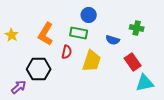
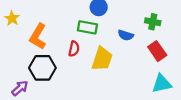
orange L-shape: (46, 34) -> (38, 36), moved
yellow star: (12, 35) -> (12, 18), moved
red rectangle: (133, 62) -> (157, 51), moved

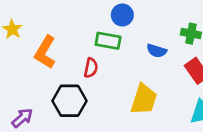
yellow trapezoid: (102, 59) -> (144, 99), moved
black hexagon: (42, 68) -> (69, 101), moved

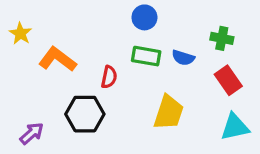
green rectangle: (108, 41) -> (146, 56), moved
orange L-shape: (45, 52) -> (57, 59), turned 96

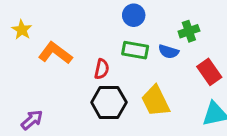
green cross: (222, 38) -> (189, 31), moved, turned -30
yellow trapezoid: (169, 112) -> (155, 101), turned 136
black hexagon: (85, 114) -> (109, 102), moved

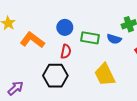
blue circle: (134, 15) -> (65, 27), moved
black hexagon: (109, 102) -> (55, 76), moved

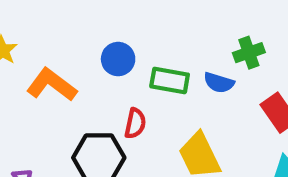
red semicircle: (66, 52) -> (135, 123), moved

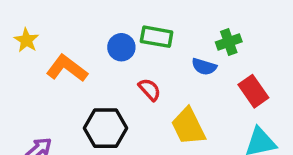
green rectangle: (170, 80) -> (157, 37), moved
red semicircle: (135, 123) -> (150, 89), moved, turned -55

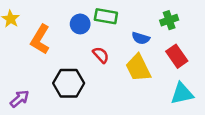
green cross: (229, 42) -> (169, 20), moved
orange L-shape: (67, 68) -> (40, 39), turned -96
yellow trapezoid: (188, 126) -> (138, 68), moved

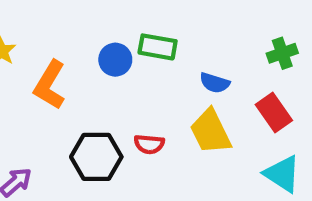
green cross: (169, 20) -> (282, 53), moved
red semicircle: (101, 55) -> (149, 144), moved, turned 138
cyan triangle: (182, 94) -> (282, 174), turned 45

